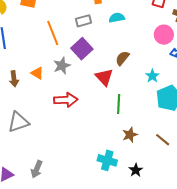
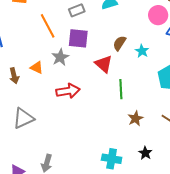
purple square: (82, 49) -> (78, 38), turned -35
cyan star: (152, 76) -> (142, 51), moved
cyan cross: (107, 160) -> (112, 159), moved

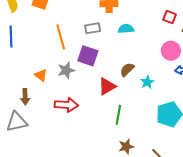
red triangle: (104, 64) -> (107, 86), turned 36
brown arrow: (14, 76) -> (25, 97), moved

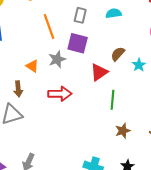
gray rectangle: (93, 28) -> (80, 15), turned -63

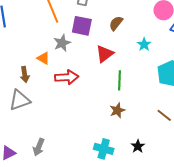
brown semicircle: (118, 54) -> (116, 23), moved
orange triangle: (32, 66) -> (43, 58), moved
brown star: (123, 131) -> (117, 110), moved

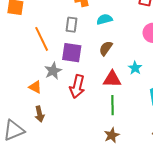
red triangle: (105, 54) -> (112, 79), moved, turned 42
brown arrow: (25, 74) -> (39, 114), moved
red arrow: (67, 77) -> (77, 87), moved, turned 110

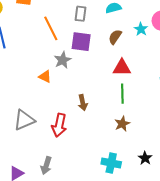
cyan star: (135, 68) -> (141, 29), moved
red arrow: (77, 87) -> (59, 125), moved
brown arrow: (39, 114) -> (83, 103), moved

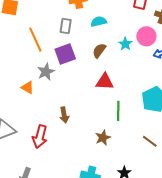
purple square: (81, 42) -> (65, 54), turned -30
green line: (122, 94) -> (118, 111), moved

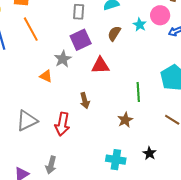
orange line: (35, 40) -> (31, 29), moved
red triangle: (105, 82) -> (100, 65), moved

